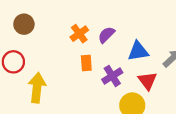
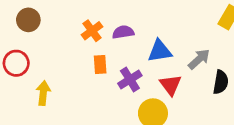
purple semicircle: (106, 35) -> (123, 32), turned 36
yellow arrow: (37, 88) -> (43, 93), size x0.7

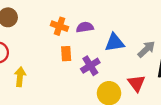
orange cross: (92, 31) -> (60, 26), turned -35
red triangle: (171, 85) -> (136, 83), moved

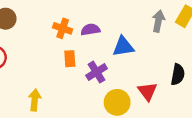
gray arrow: (146, 49) -> (158, 21), moved, turned -36
yellow arrow: (20, 77) -> (35, 100), moved

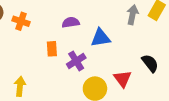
orange cross: (63, 28) -> (21, 21), moved
black semicircle: (178, 74) -> (150, 63), turned -48

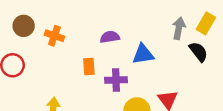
purple cross: (76, 61) -> (116, 80), turned 30
black semicircle: (150, 63) -> (198, 52), moved

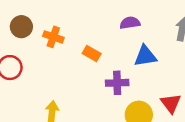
purple semicircle: (110, 37) -> (130, 23), moved
orange rectangle: (89, 66) -> (92, 53), moved, turned -56

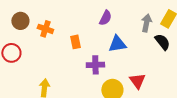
purple semicircle: (130, 23) -> (105, 18), turned 126
orange rectangle: (92, 53) -> (75, 42), turned 48

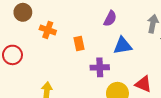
brown circle: (20, 21) -> (23, 12), moved
red triangle: (137, 81) -> (143, 84), turned -30

